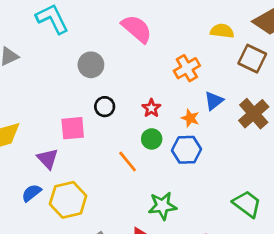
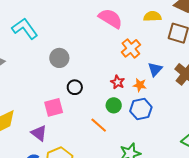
pink semicircle: (137, 29) -> (110, 18), moved
red star: (151, 108) -> (118, 82), moved

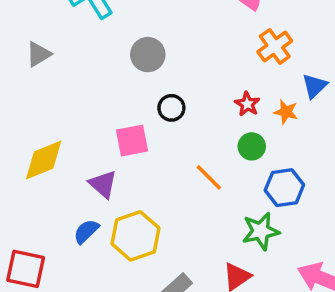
green circle: (114, 105) -> (252, 146), moved
blue hexagon: (141, 109) -> (284, 188), moved

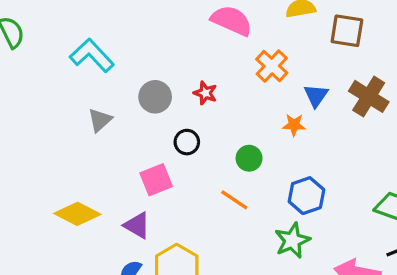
gray triangle: (39, 54) -> (100, 120), moved
red star: (247, 104) -> (205, 93), moved
green circle: (252, 146) -> (249, 158), moved
yellow diamond: (44, 160) -> (77, 214), turned 60

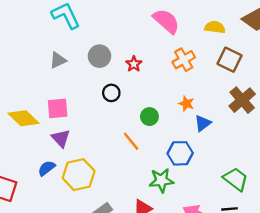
brown square: (347, 31) -> (230, 60), moved
blue triangle: (316, 96) -> (203, 123), moved
pink square: (156, 180) -> (58, 108), moved

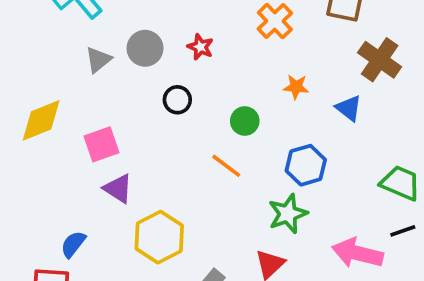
gray triangle: (58, 60) -> (98, 60), moved
yellow diamond: (23, 118) -> (41, 120), moved, turned -52
blue triangle: (203, 123) -> (349, 108), moved, turned -30
blue semicircle: (47, 168) -> (73, 244), moved

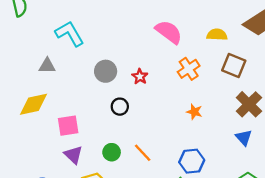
gray triangle: (98, 60) -> (47, 66), moved, turned 30
blue triangle: (349, 108) -> (244, 137), moved
green circle: (245, 121) -> (112, 152), moved

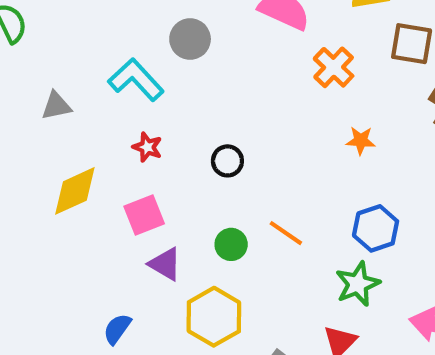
cyan L-shape: (70, 34) -> (136, 80), moved
gray triangle: (47, 66) -> (56, 106), moved
gray circle: (106, 71) -> (190, 39), moved
red star: (140, 77) -> (147, 147), moved

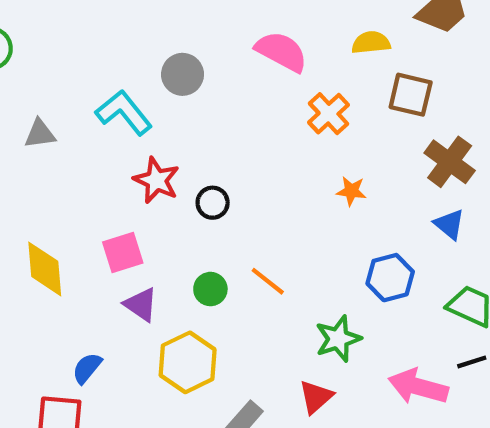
red star: (147, 147) -> (156, 180), moved, size x1.5
yellow diamond: (75, 191) -> (45, 269), moved, turned -74
blue hexagon: (376, 228) -> (390, 278), moved

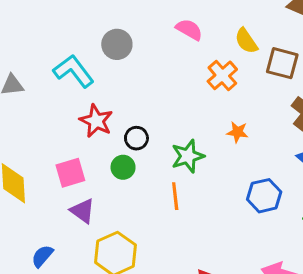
yellow semicircle: (371, 43) -> (246, 41), moved, turned -120
pink semicircle: (281, 52) -> (189, 30), size x0.7
orange line: (268, 281) -> (175, 196), turned 44
green circle: (210, 289) -> (123, 167), moved
green star: (338, 339) -> (188, 156), moved

